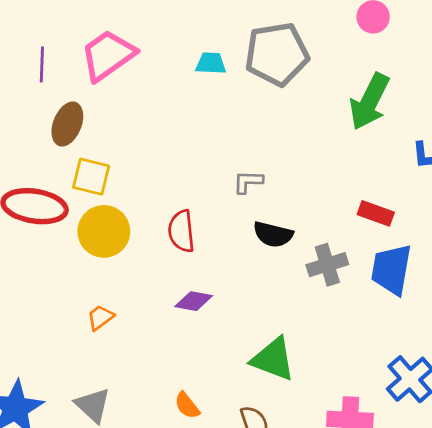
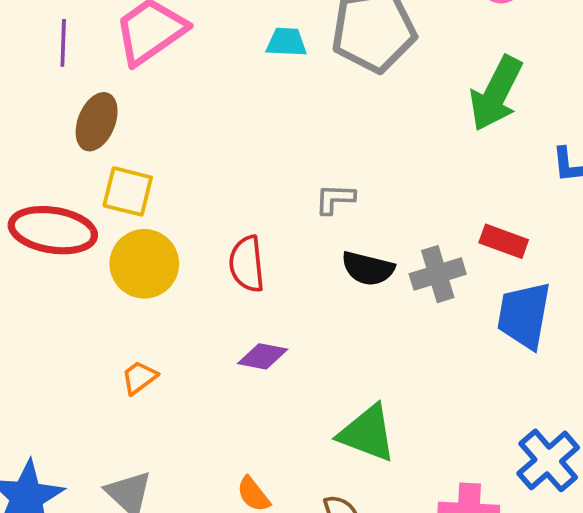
gray cross: (327, 265) -> (438, 274), moved

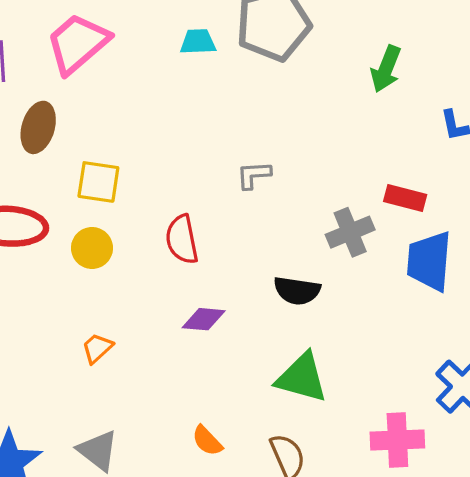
green arrow: (496, 93) -> (386, 69), size x0.7
yellow square: (128, 191) -> (98, 182), moved
yellow circle: (144, 264) -> (92, 248), size x0.7
black semicircle: (368, 269) -> (297, 291), moved

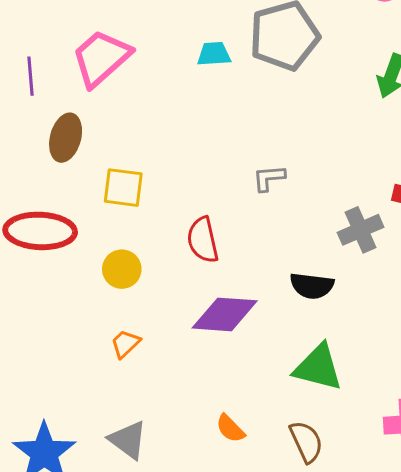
yellow circle: (92, 248) -> (122, 269), moved
purple diamond: (204, 319) -> (225, 314), size x1.6

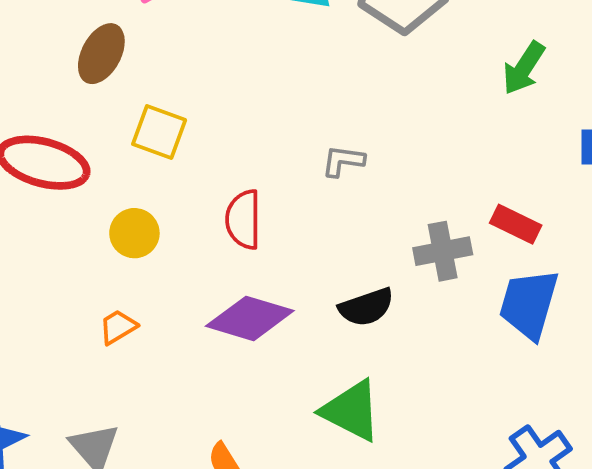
black semicircle: (312, 286) -> (366, 307), turned -39

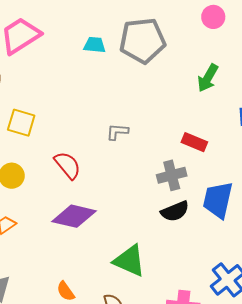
red semicircle: (243, 220) -> (68, 165), turned 144
red rectangle: (516, 224) -> (194, 142), moved
black semicircle: (366, 307) -> (175, 211), moved

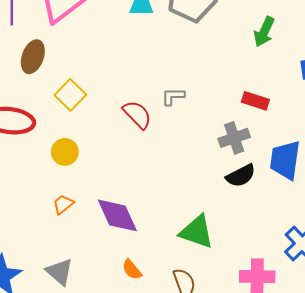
yellow square: (21, 123) -> (70, 95), turned 32
red semicircle: (68, 165) -> (137, 115), moved
purple diamond: (74, 216) -> (117, 215), moved, turned 57

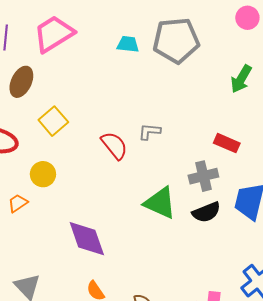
orange trapezoid: (63, 204) -> (18, 203), moved
green triangle: (197, 232) -> (160, 203), moved

